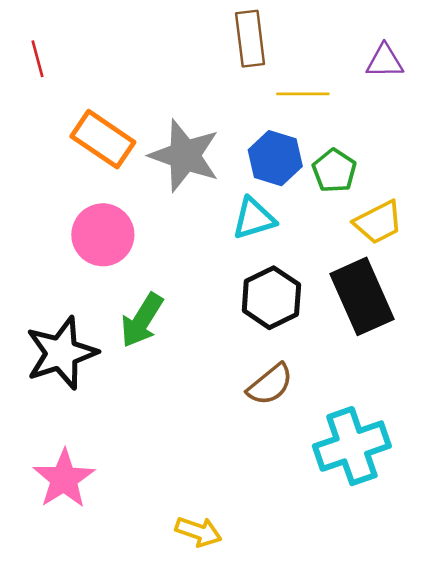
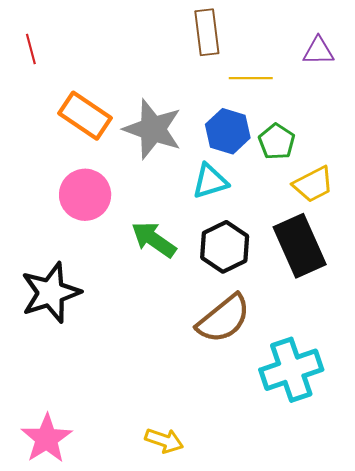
green arrow: (142, 320) -> (154, 240), moved, turned 93
brown semicircle: (270, 384) -> (224, 319), size x1.4
pink star: (64, 479) -> (47, 438), moved

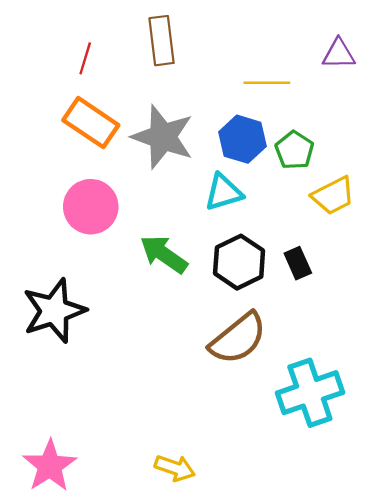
brown rectangle: (207, 32) -> (162, 41), moved
red line: (31, 49) -> (85, 58), moved, turned 32
black rectangle: (300, 246) -> (298, 263), moved, size x0.5

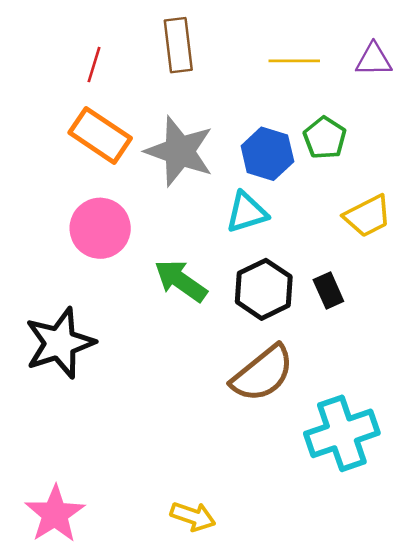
yellow line: (267, 83) -> (294, 61), moved
green pentagon: (294, 150) -> (325, 138), moved

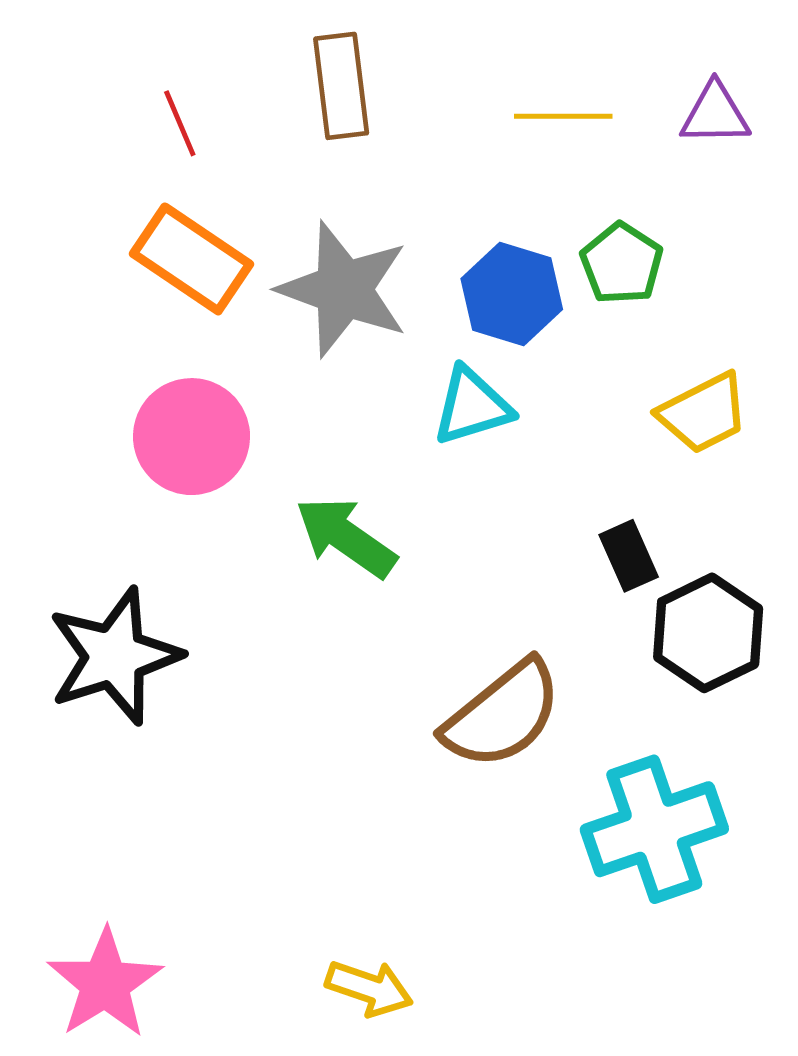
red line: (94, 65) -> (180, 123), turned -40
black hexagon: (264, 289) -> (708, 633), moved

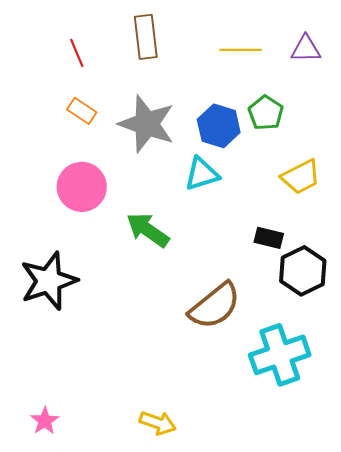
orange rectangle: (192, 259) -> (82, 111), size x0.6
black rectangle: (629, 556) -> (269, 238), turned -52
pink star: (105, 984) -> (45, 421), size x0.6

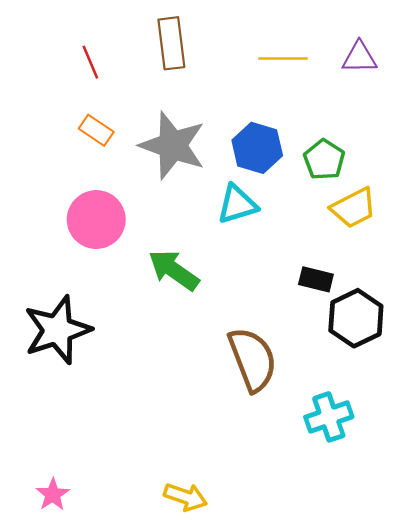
green pentagon: (266, 113) -> (324, 160), moved
brown semicircle: (215, 306) -> (252, 359), turned -72
cyan cross: (280, 355) -> (329, 417), size x0.7

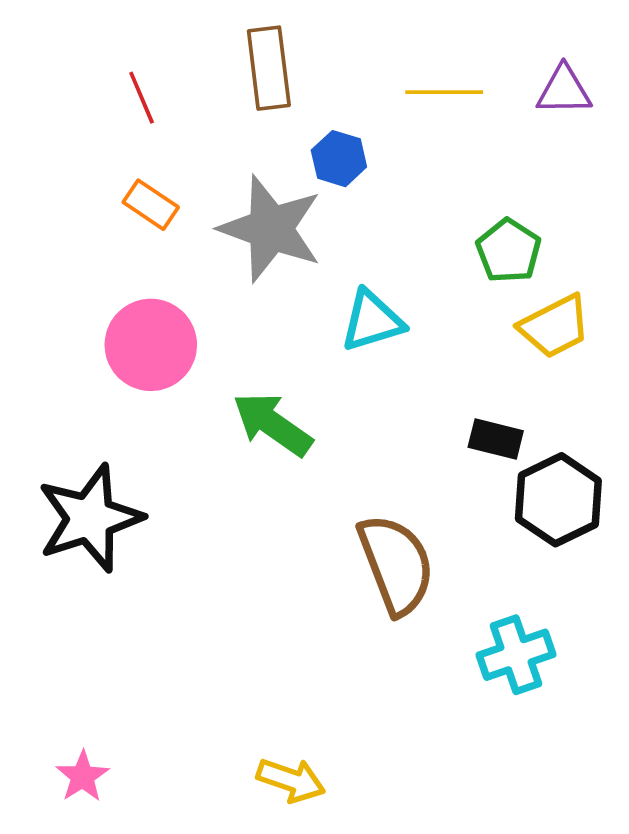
blue hexagon: (257, 148) -> (339, 159), moved, size x0.7

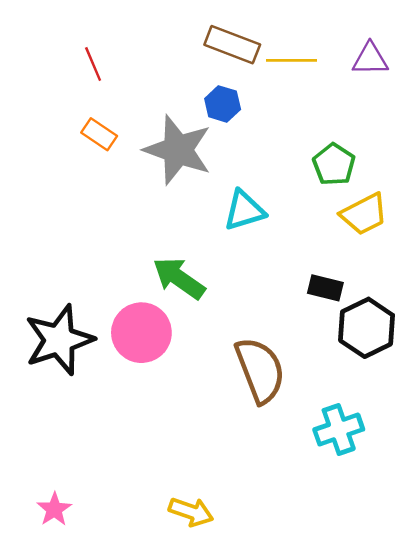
brown rectangle: (269, 68) -> (232, 45), moved, turned -62
pink circle: (151, 345) -> (141, 333), moved

